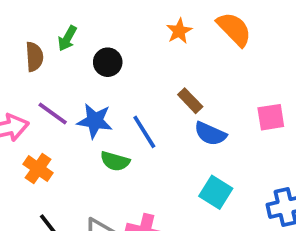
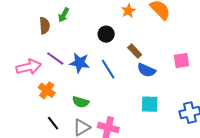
black circle: (108, 62) -> (106, 34), moved
green semicircle: (115, 161) -> (81, 102), moved
cyan square: (216, 192) -> (150, 104), turned -30

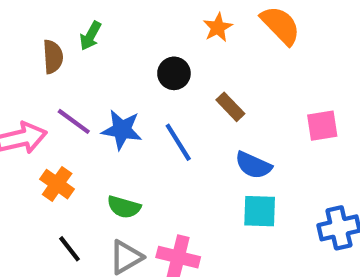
blue semicircle: (146, 70) -> (253, 165), moved

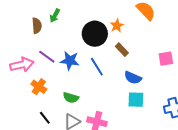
orange star: (218, 27) -> (117, 26), moved
black circle: (174, 73) -> (95, 34), size x1.6

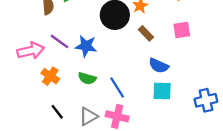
pink square: (166, 59) -> (182, 30), moved
blue line: (97, 67) -> (117, 88), moved
green semicircle: (71, 98) -> (87, 78), moved

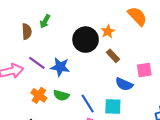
pink square: (182, 30) -> (144, 70), moved
orange cross: (50, 76) -> (39, 95), moved
cyan square: (162, 91) -> (113, 107), moved

